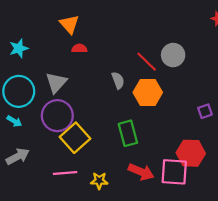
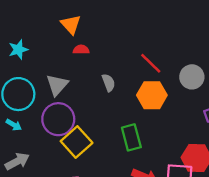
gray circle: (173, 55) -> (192, 77), moved
gray semicircle: (118, 80) -> (109, 83), moved

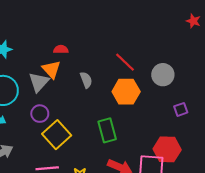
orange triangle: (71, 24) -> (51, 69), moved
purple circle: (58, 119) -> (40, 114), size x0.6

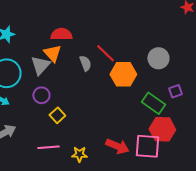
red semicircle: (61, 49) -> (61, 34), size x1.5
red line: (125, 62) -> (105, 53), moved
green rectangle: (107, 130) -> (153, 103), moved, turned -40
yellow square: (57, 135) -> (57, 115), size x0.6

